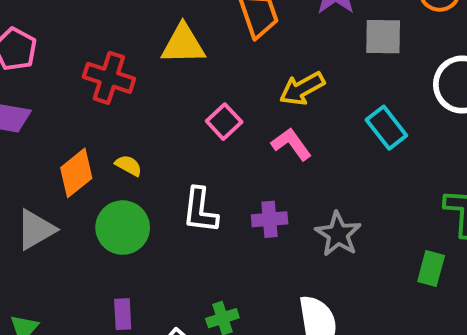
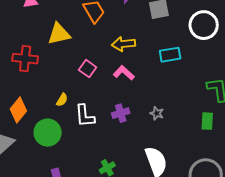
yellow arrow: (302, 89) -> (123, 44), turned 35
cyan rectangle: (386, 128) -> (170, 55), turned -50
yellow semicircle: (129, 165) -> (62, 100), moved, turned 104
gray star: (338, 234) -> (157, 113), size x0.6

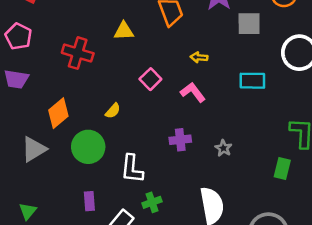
yellow triangle: (59, 34) -> (124, 31), size x0.7
yellow arrow: (123, 44) -> (199, 57), size x0.6
white L-shape: (85, 116) -> (132, 169), moved

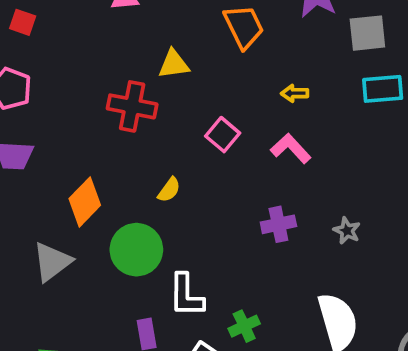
red cross: (78, 53) -> (132, 106), moved
cyan rectangle: (252, 81) -> (383, 89), moved
white L-shape: (132, 169) -> (186, 295), moved

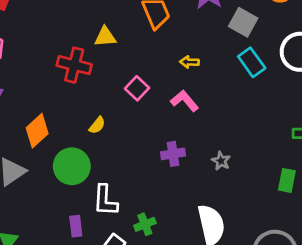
gray square: (367, 33) -> (243, 22), turned 32
cyan rectangle: (383, 89) -> (252, 62), turned 56

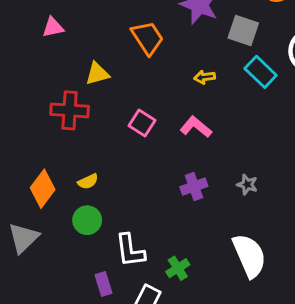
yellow arrow: (189, 62) -> (205, 77), moved
yellow semicircle: (97, 125) -> (88, 181), moved, turned 36
green circle: (72, 166) -> (87, 220), size x0.7

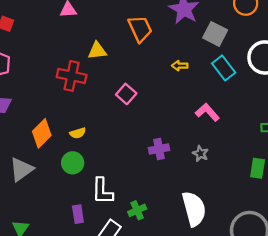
pink L-shape: (196, 127) -> (207, 112), moved

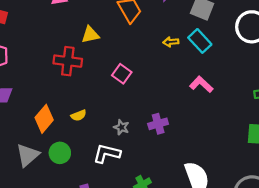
cyan rectangle: (224, 68) -> (200, 41), moved
gray star: (200, 154) -> (121, 127), moved
green circle: (73, 163) -> (60, 153), moved
white L-shape: (102, 191) -> (107, 153), moved, turned 108

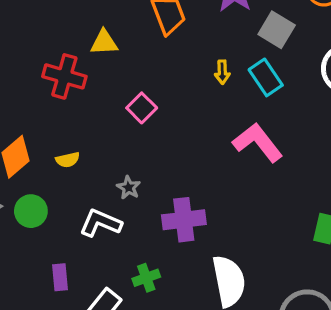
yellow arrow: (171, 42) -> (222, 72), turned -96
pink L-shape: (201, 84) -> (258, 142), size x1.4
purple cross: (158, 124) -> (184, 220), moved, size x1.4

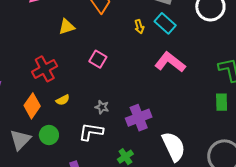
red cross: (64, 76) -> (45, 69), moved, turned -30

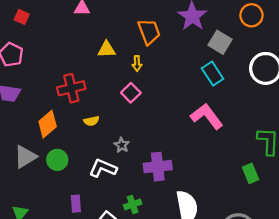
yellow arrow: (139, 27) -> (137, 64), moved
yellow semicircle: (63, 100) -> (91, 121), moved
green rectangle: (222, 102) -> (250, 173), turned -36

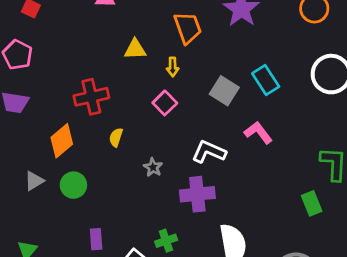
gray square: (220, 42) -> (224, 91), moved
pink L-shape: (207, 116) -> (258, 133), size x0.7
yellow semicircle: (91, 121) -> (116, 137), turned 120
gray triangle: (25, 157) -> (34, 181), size x0.7
white L-shape: (103, 168) -> (209, 152), moved

